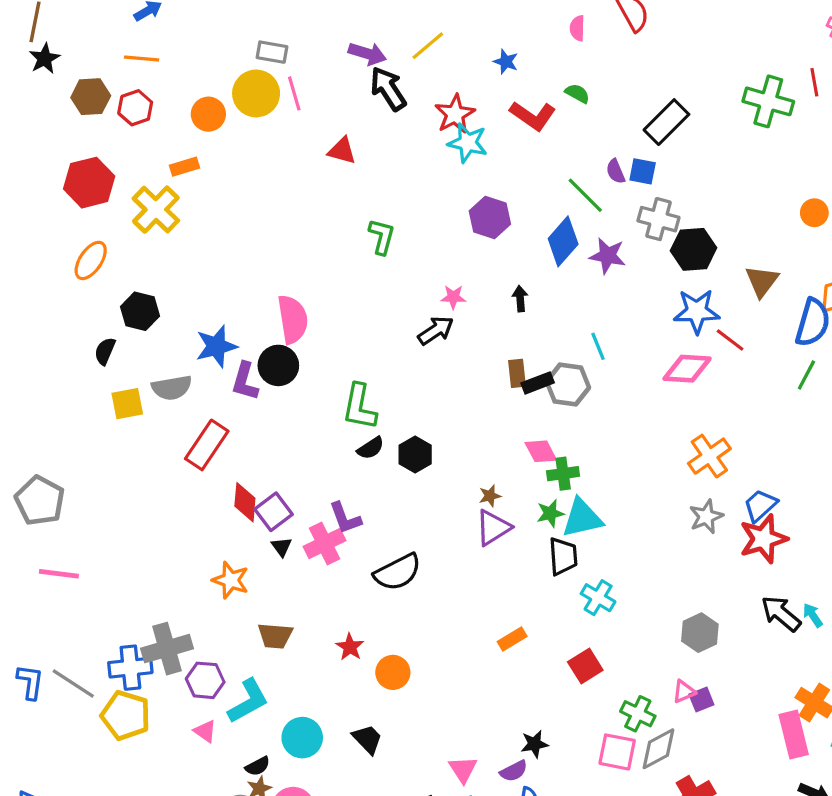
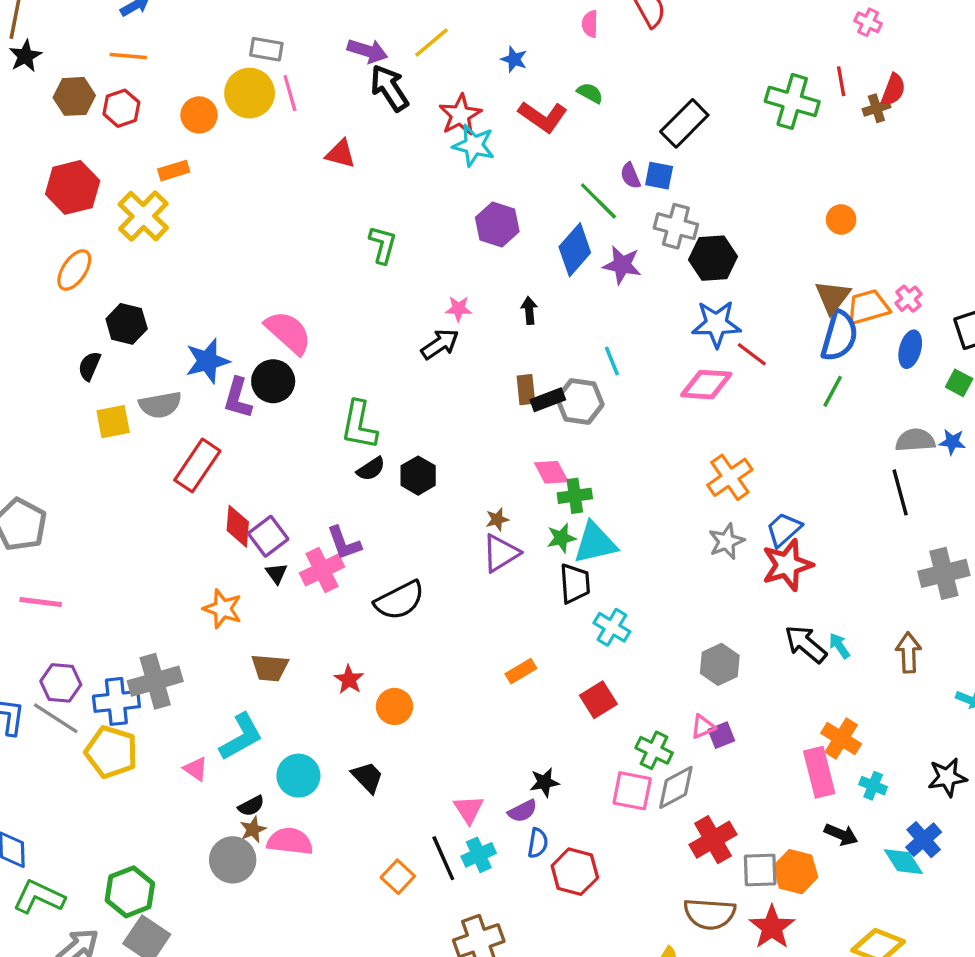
brown triangle: (762, 281) -> (833, 297), moved
pink semicircle: (293, 319) -> (288, 332), turned -39
purple hexagon: (205, 680) -> (61, 683), moved

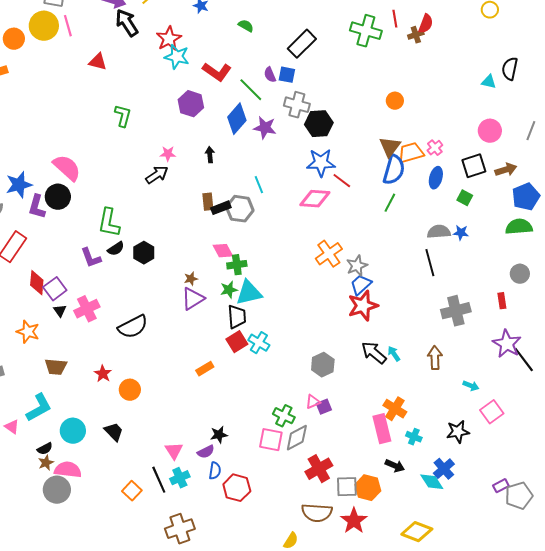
red L-shape: (543, 117) -> (217, 72), moved
gray star: (726, 541) -> (357, 266), moved
purple L-shape: (344, 543) -> (91, 258), moved
red square: (598, 700) -> (237, 342), moved
gray circle: (233, 860) -> (57, 490), moved

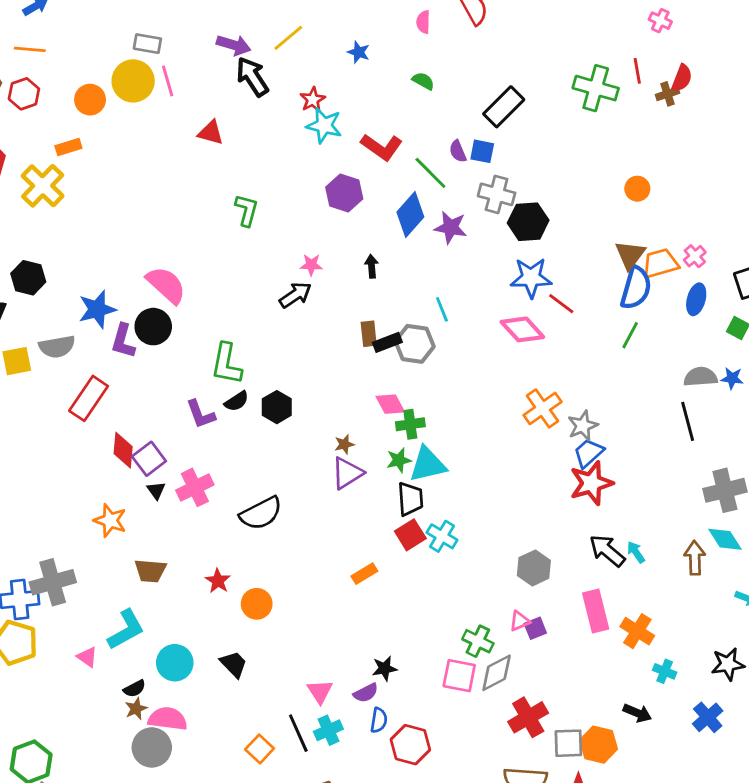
red star: (169, 39) -> (313, 100), size x0.7
pink diamond: (315, 199) -> (522, 329), turned 44
pink rectangle: (382, 429) -> (596, 611), moved
cyan diamond: (432, 482) -> (725, 539), moved

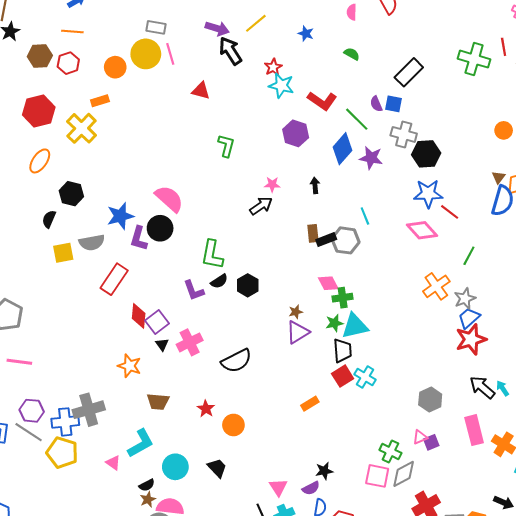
brown triangle: (630, 255) -> (498, 177), size x0.6
green line: (630, 335) -> (469, 256), moved

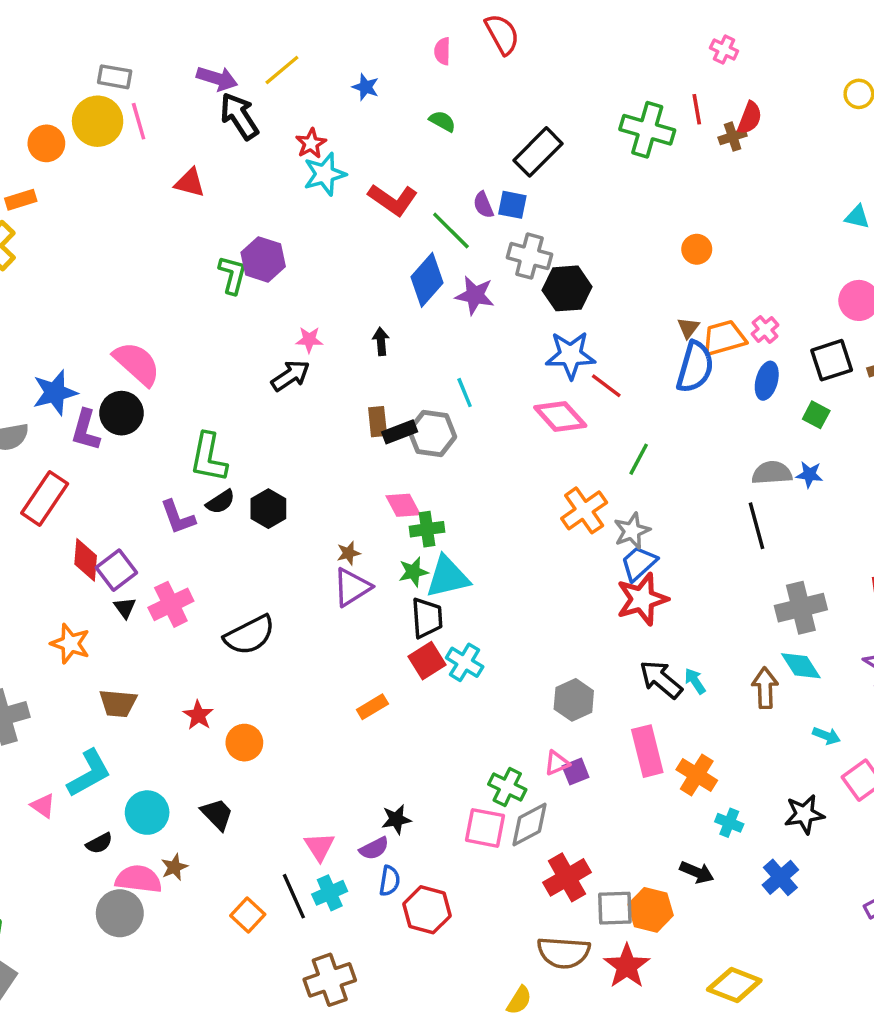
cyan star: (281, 86) -> (325, 174), turned -30
purple hexagon: (296, 133) -> (263, 259), moved
brown star: (148, 499) -> (174, 867), moved

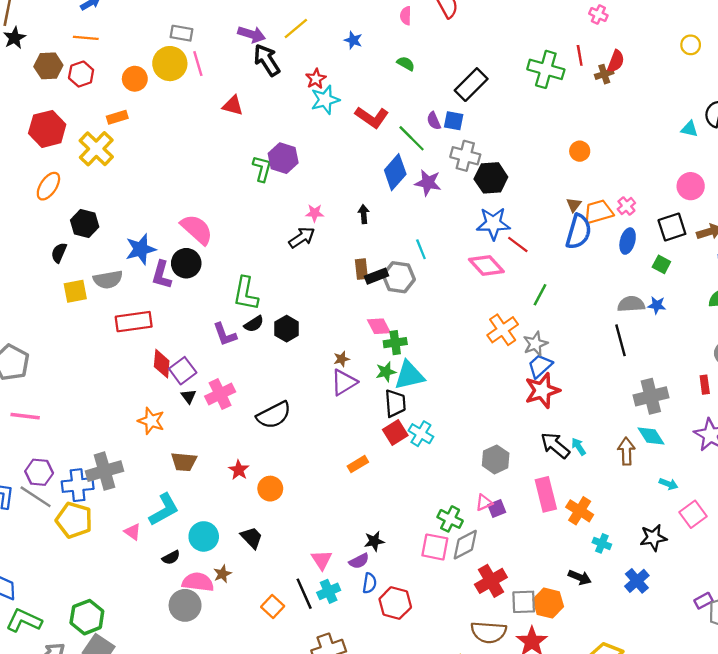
red rectangle: (45, 498) -> (134, 322), turned 48

